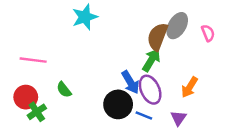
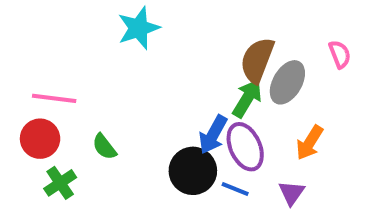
gray ellipse: (177, 26) -> (287, 82), moved
blue arrow: (130, 82) -> (213, 135), turned 60
red circle: (26, 97) -> (40, 139), moved

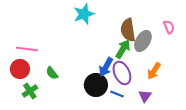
cyan star: (139, 28) -> (84, 14), moved
brown semicircle: (257, 60) -> (128, 30), turned -30

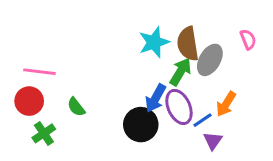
cyan star: (84, 14) -> (154, 42), moved
blue line: (117, 94) -> (202, 120), moved, turned -56

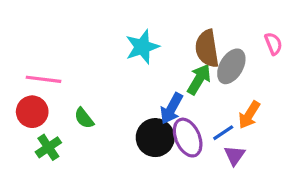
cyan star: (154, 42) -> (142, 47), moved
purple ellipse: (179, 107) -> (188, 138), moved

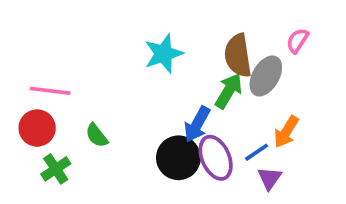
pink semicircle: (273, 44) -> (297, 41), moved, turned -125

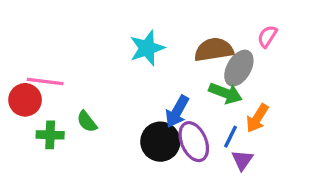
brown semicircle: (238, 56) -> (214, 50), turned 90
green arrow: (229, 91) -> (226, 93), moved, turned 80
red circle: (37, 128) -> (25, 100), moved
blue line: (257, 152) -> (231, 137), turned -30
green cross: (56, 169) -> (50, 135), moved, turned 36

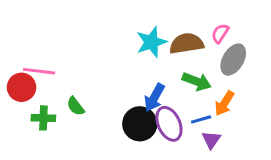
pink semicircle: (267, 36) -> (220, 33), moved
cyan star: (147, 48) -> (151, 42), moved
gray ellipse: (239, 68) -> (233, 60), moved
blue line: (231, 137) -> (201, 119), turned 48

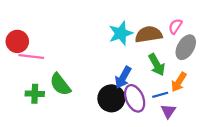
green arrow: (197, 81) -> (157, 65), turned 40
red circle: (22, 87) -> (17, 41), moved
green semicircle: (76, 106) -> (60, 84), size x1.5

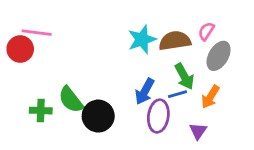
pink line: (31, 57) -> (37, 33), moved
blue line: (160, 95) -> (178, 94), moved
black circle: (111, 98) -> (98, 116), moved
purple ellipse: (135, 98) -> (158, 116), turned 32

